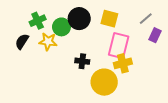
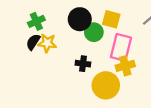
green circle: (61, 27) -> (94, 32), moved
black semicircle: (22, 41) -> (33, 42), moved

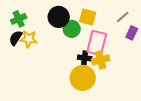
black cross: (83, 64) -> (85, 58), moved

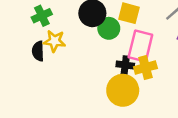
black semicircle: (16, 38) -> (38, 51), moved, turned -35

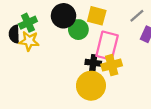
green cross: (42, 16) -> (28, 23), moved
black semicircle: (38, 51) -> (14, 34), moved

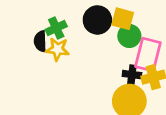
yellow square: (97, 16) -> (123, 19), moved
green circle: (78, 30) -> (129, 36), moved

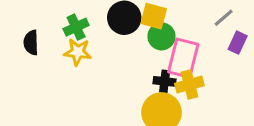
black semicircle: (40, 41) -> (31, 43), moved

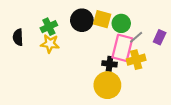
gray line: (224, 18) -> (136, 37), moved
green circle: (161, 36) -> (121, 23), moved
yellow cross: (189, 85) -> (136, 60), moved

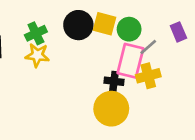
purple rectangle: (160, 37) -> (178, 32), moved, turned -48

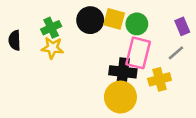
gray line: (148, 47) -> (176, 53), moved
yellow cross: (148, 76) -> (160, 79), moved
black cross: (114, 81) -> (123, 72), size x1.5

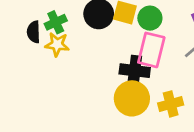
black semicircle: (15, 40) -> (34, 32), moved
yellow cross: (160, 79) -> (171, 104), moved

